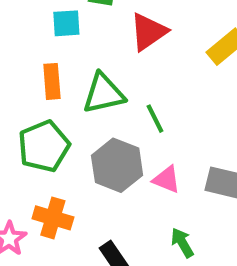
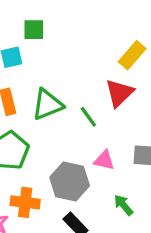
red triangle: (148, 32) -> (119, 93), moved
gray hexagon: (117, 165) -> (70, 181), moved

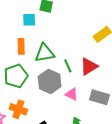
red triangle: (119, 93) -> (89, 66), moved
gray hexagon: (70, 181) -> (50, 82), moved

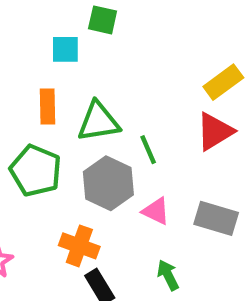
red triangle: (89, 66) -> (215, 131), moved
green pentagon: (16, 76) -> (36, 171), turned -30
orange cross: (18, 109) -> (79, 246), moved

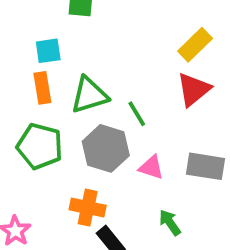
cyan square: (65, 49) -> (48, 51), moved

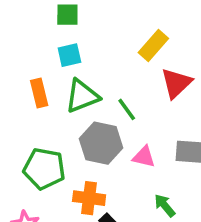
yellow rectangle: (195, 45) -> (153, 45), moved
cyan square: (48, 51) -> (69, 55), moved
green pentagon: (40, 146) -> (44, 169), moved

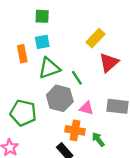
orange rectangle: (39, 93) -> (22, 54), moved
orange cross: (89, 198) -> (75, 130), moved

